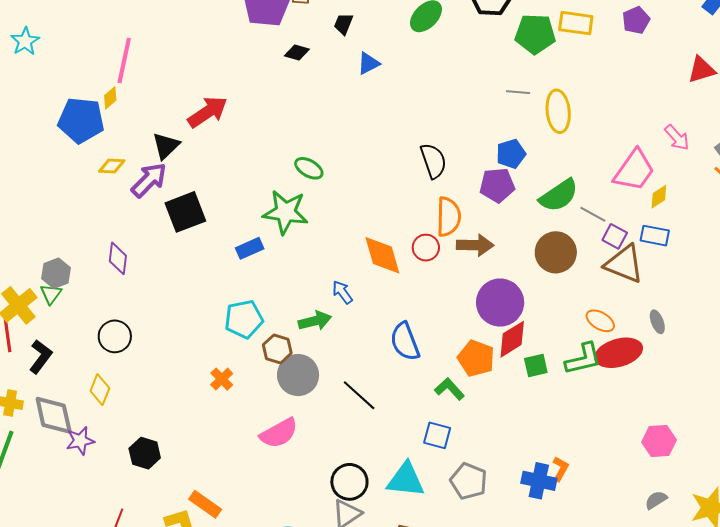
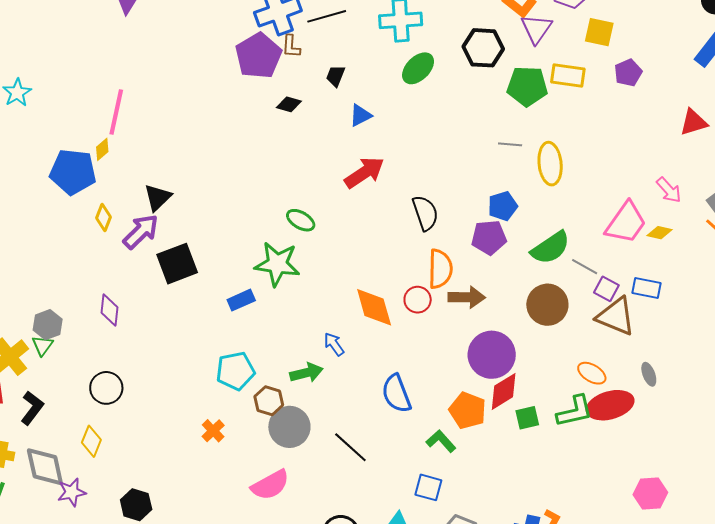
red arrow: (208, 112) -> (364, 173), moved
yellow diamond: (112, 166) -> (104, 218), turned -72
yellow diamond: (659, 197) -> (660, 233), moved, turned 45

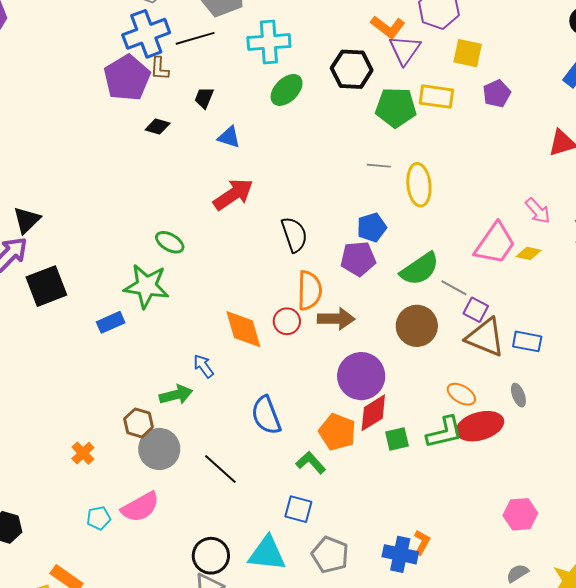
blue triangle: (360, 115) -> (229, 137), turned 45
blue rectangle: (646, 288) -> (527, 341), moved
cyan pentagon: (235, 371) -> (99, 518), moved, size x0.6

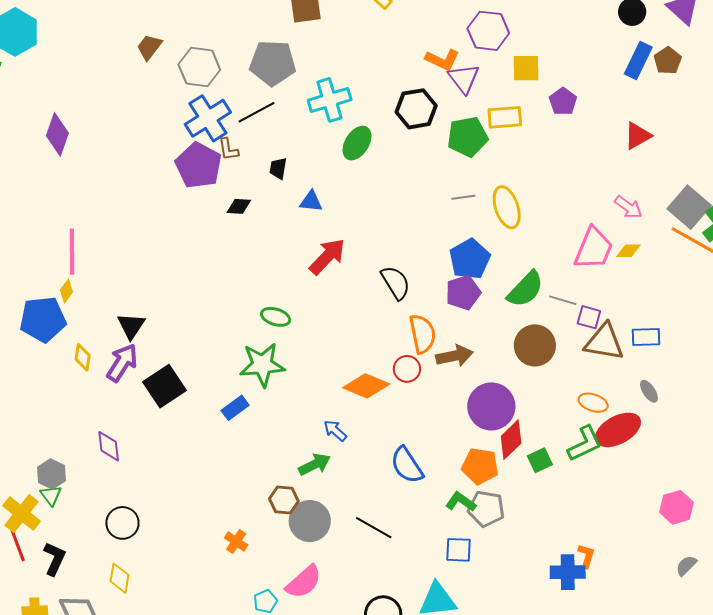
blue pentagon: (372, 227) -> (470, 259), size x1.4
orange diamond: (243, 329) -> (366, 386), turned -39
gray pentagon: (330, 555) -> (486, 509), moved

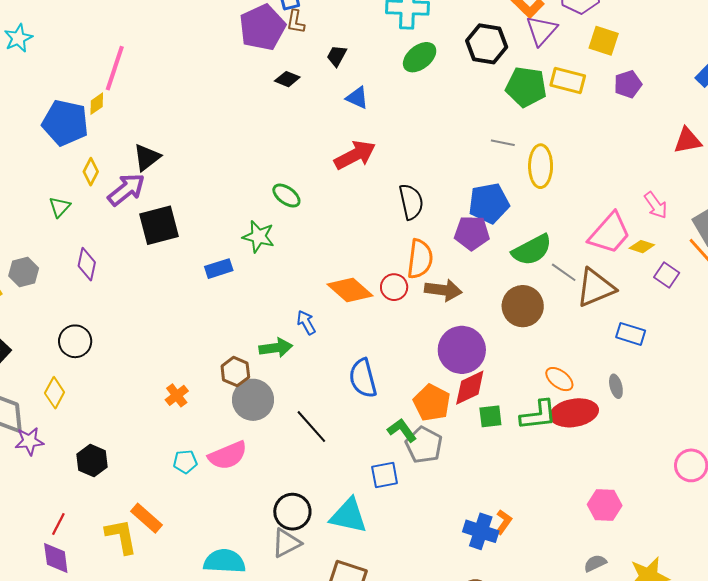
purple square: (589, 317) -> (667, 275), moved
brown triangle: (604, 342) -> (596, 288), moved, turned -51
green star: (262, 365) -> (258, 237), size x0.7
green triangle: (51, 495) -> (60, 207), moved
blue square: (459, 550) -> (385, 475), turned -32

